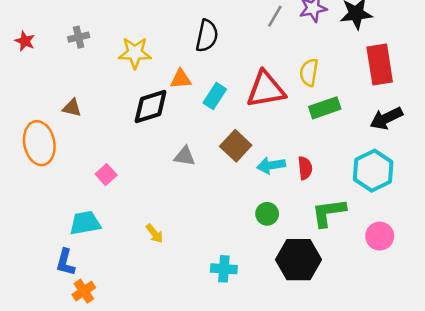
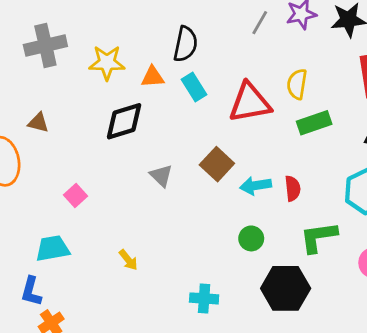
gray cross: (79, 37) -> (45, 46), size x1.8
orange triangle: (181, 79) -> (153, 77), moved
cyan rectangle: (215, 96) -> (194, 87), moved, turned -65
gray triangle: (185, 156) -> (161, 176), turned 35

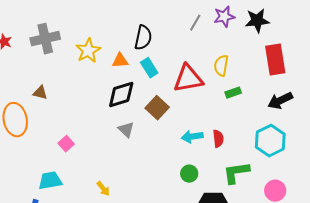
yellow star: (107, 63) -> (88, 51), turned -30
black diamond: (124, 121) -> (121, 95), moved
green rectangle: (314, 123) -> (233, 93), size x0.7
brown square: (217, 164) -> (157, 108), moved

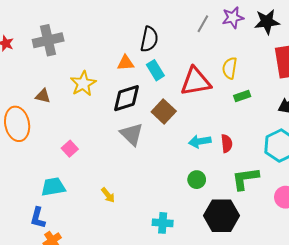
yellow star: (88, 51) -> (83, 84), moved
gray triangle: (126, 130) -> (132, 134), size x1.4

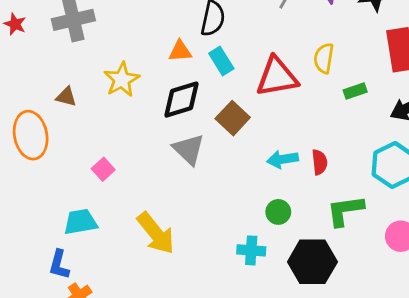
green rectangle: (242, 96) -> (355, 91), moved
yellow arrow: (108, 195) -> (156, 233), size x2.0
cyan cross: (163, 223) -> (251, 250), moved

